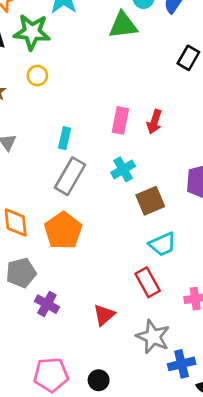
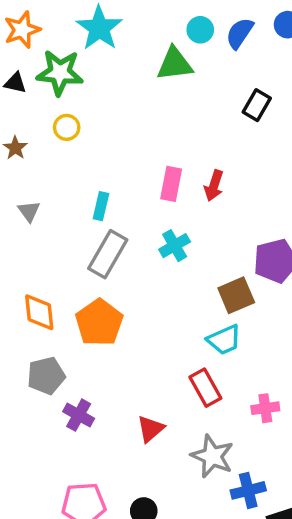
brown square: (150, 201) -> (236, 295), moved

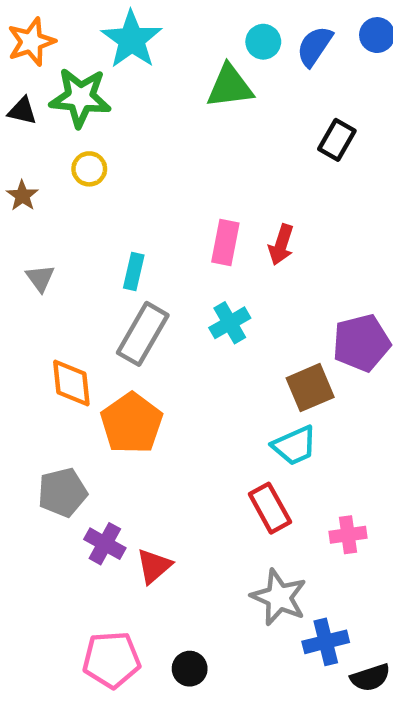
orange diamond: (39, 312) -> (71, 383), moved
red triangle: (151, 429) -> (154, 566), moved

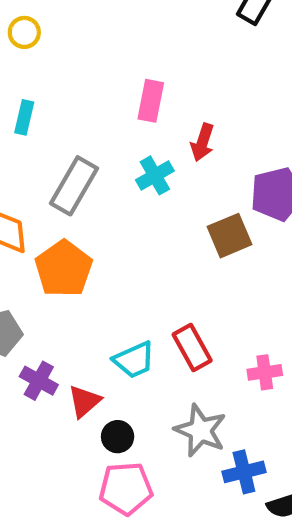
red arrow: (281, 245) -> (203, 142), moved
cyan rectangle: (134, 272) -> (24, 117), moved
cyan trapezoid: (294, 446) -> (134, 360), moved
pink pentagon: (112, 660) -> (126, 488), moved
black circle: (190, 669) -> (118, 437), moved

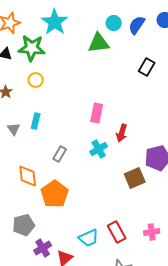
gray rectangle: (74, 186) -> (60, 154), size x0.6
pink cross: (265, 372) -> (152, 232), moved
purple cross: (39, 381) -> (43, 248), turned 30

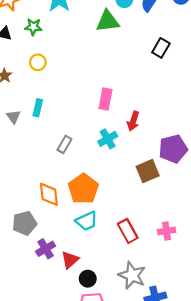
green star: (32, 48) -> (33, 27), size x0.6
orange diamond: (28, 176) -> (49, 194), moved
orange pentagon: (55, 194) -> (83, 189), moved
cyan trapezoid: (89, 238) -> (87, 221), moved

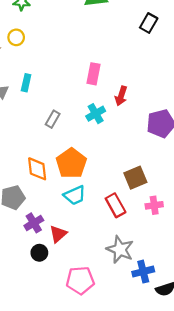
yellow circle: (38, 62) -> (16, 37), moved
brown square: (148, 171) -> (135, 178), moved
black circle: (88, 279) -> (39, 253), moved

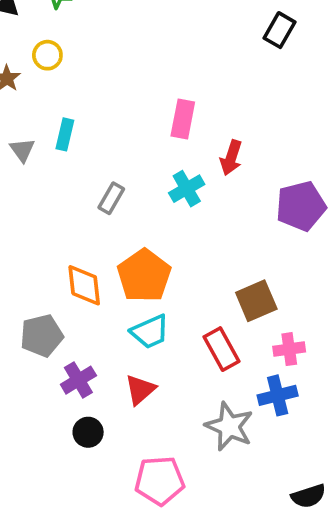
red triangle: (58, 234) -> (140, 390), moved
blue cross: (143, 272) -> (278, 395), moved

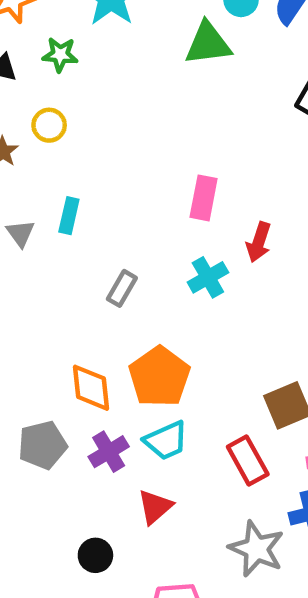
purple cross: (78, 380) -> (109, 452), moved

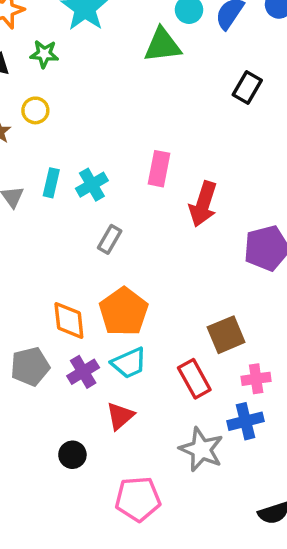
red arrow: (259, 242) -> (203, 204), size x1.4
cyan cross: (208, 277) -> (92, 185), moved
gray rectangle: (122, 288) -> (110, 239), moved

